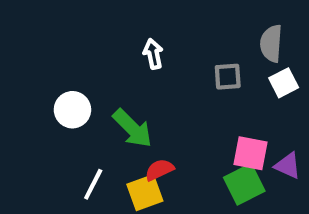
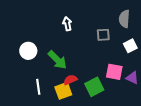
white square: (284, 83) -> (130, 46), moved
white line: (93, 184) -> (38, 87), turned -35
green square: (244, 184) -> (94, 87), moved

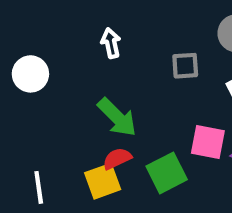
white circle: (28, 51) -> (30, 74), moved
green arrow: (57, 60) -> (117, 117), moved
white line: (38, 87) -> (39, 187), moved

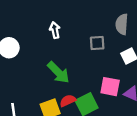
red semicircle: (117, 159) -> (68, 101), moved

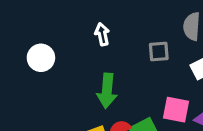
green arrow: (58, 72) -> (107, 91), turned 50

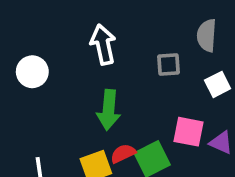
white arrow: (102, 34) -> (103, 44), size x1.5

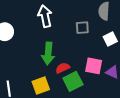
red semicircle: (123, 153) -> (63, 68), moved

